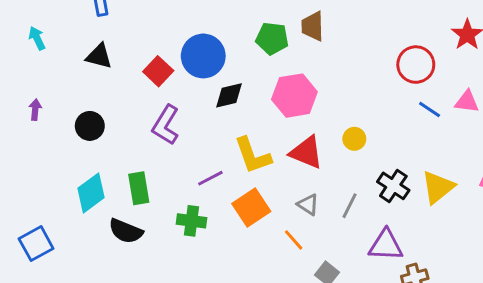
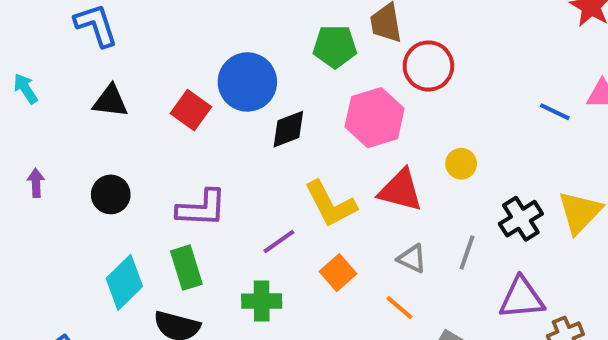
red circle: (416, 65) -> (428, 66), moved
purple L-shape: (166, 125) -> (202, 208), moved, turned -111
black cross: (393, 186) -> (521, 219), turned 32
orange square: (251, 208) -> (338, 273), size x0.7

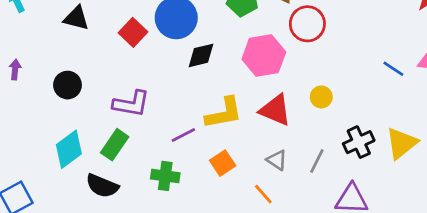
yellow L-shape: (330, 204) -> (224, 113), turned -81
green rectangle: (186, 268) -> (115, 145), turned 44

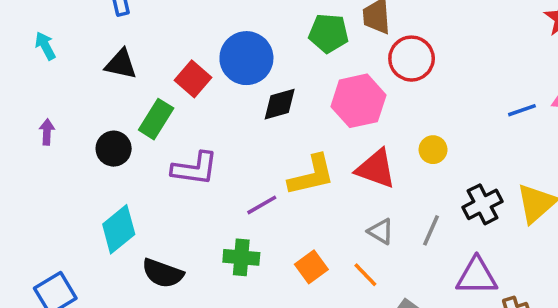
blue line: (393, 69) -> (522, 110), turned -50
green rectangle: (115, 145) -> (156, 119), moved
orange square: (223, 163) -> (311, 267), moved

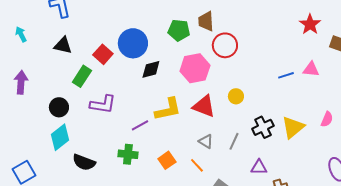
purple arrow: (47, 132) -> (21, 82), size x1.6
black circle: (114, 149) -> (59, 107), moved
purple triangle: (477, 276) -> (259, 167), size x0.7

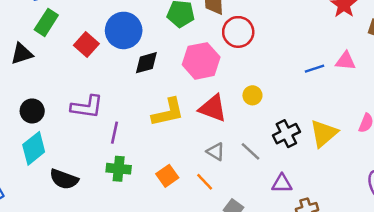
black triangle: (63, 45) -> (22, 54), moved, turned -30
green rectangle: (82, 76) -> (46, 22), moved
purple line: (140, 125) -> (115, 133), moved, turned -48
gray line: (234, 141) -> (250, 151), turned -72

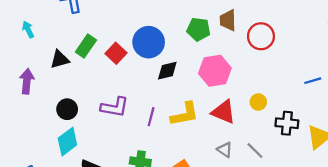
green rectangle: (46, 22) -> (86, 46), moved
red circle: (238, 32) -> (261, 36), moved
purple line: (115, 133) -> (151, 117), moved
black cross: (286, 134) -> (287, 123), moved, turned 30

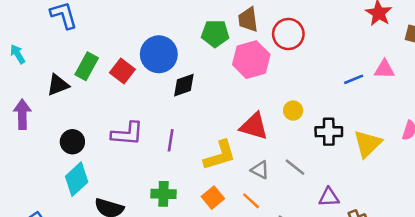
pink hexagon: (215, 71) -> (251, 60), moved
yellow L-shape: (185, 114) -> (220, 155), moved

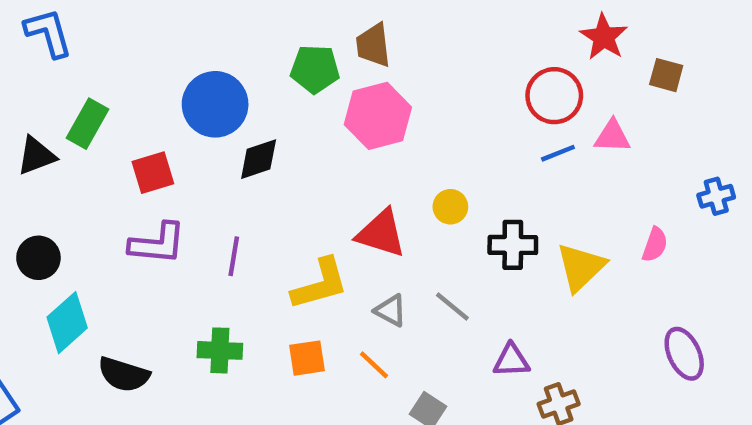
red circle: (288, 34) -> (554, 96), moved
red square: (122, 71) -> (153, 173), moved, turned 35
black circle: (72, 142) -> (38, 258), moved
orange square: (213, 198) -> (307, 358), turned 30

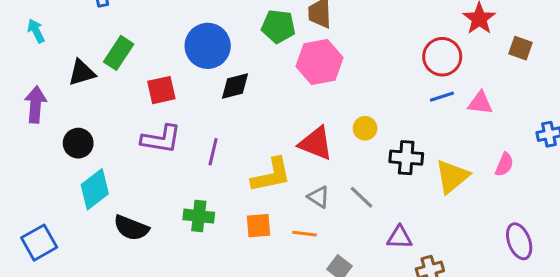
pink triangle: (612, 136) -> (480, 103), moved
orange line: (374, 365) -> (304, 234), turned -40

